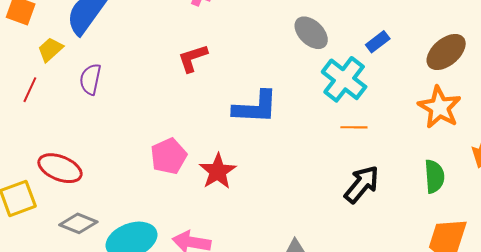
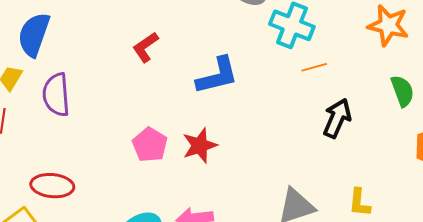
purple semicircle: (90, 79) -> (56, 95), size x1.4
red star: (218, 171) -> (200, 145), turned 30

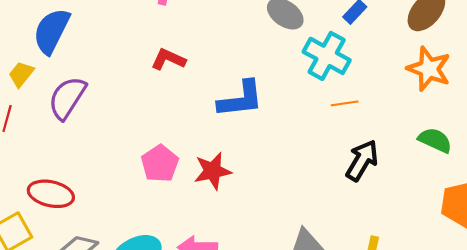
red L-shape: (146, 47) -> (168, 59), turned 52
green semicircle: (402, 91) -> (435, 140), turned -52
purple semicircle: (56, 95) -> (67, 98), turned 30

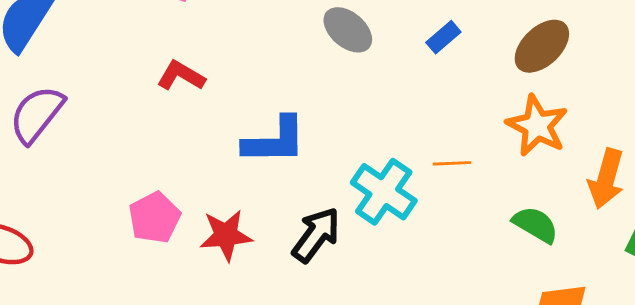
cyan cross: (327, 56) -> (384, 192), moved
orange line: (345, 103) -> (452, 163), moved
black arrow: (362, 160) -> (316, 235), moved

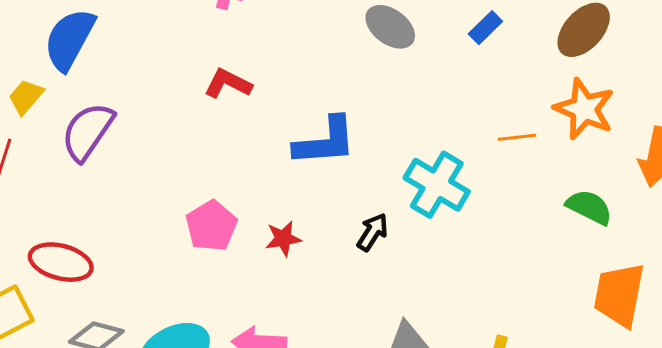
orange line: (452, 163) -> (517, 137), moved
red star: (226, 235) -> (283, 239), size x0.7
black arrow: (316, 235) -> (373, 232), size x0.7

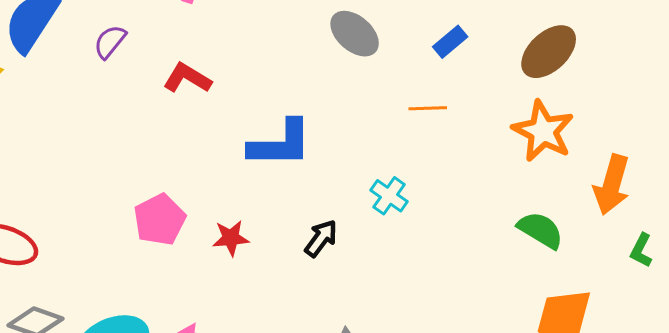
purple semicircle: (88, 131) -> (110, 42), moved, size x0.6
orange line: (517, 137) -> (428, 108), moved
cyan cross: (437, 185) -> (389, 196), size x0.6

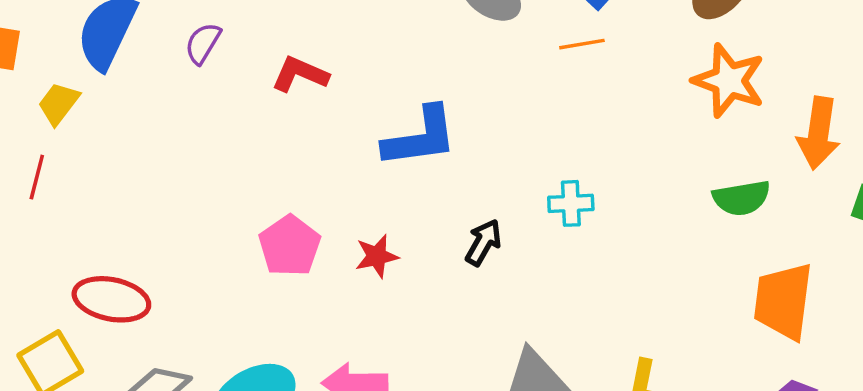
orange line: (428, 108) -> (582, 44), moved
cyan cross: (389, 196) -> (571, 203), moved, turned -30
green semicircle: (541, 230) -> (741, 198), turned 147

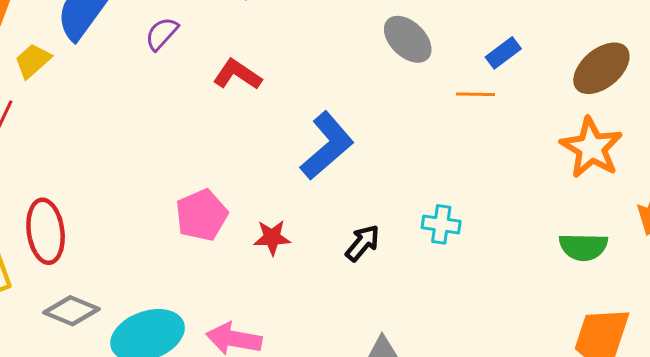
blue L-shape: (420, 137) -> (327, 146), turned -44
red ellipse: (111, 299) -> (46, 231), turned 60

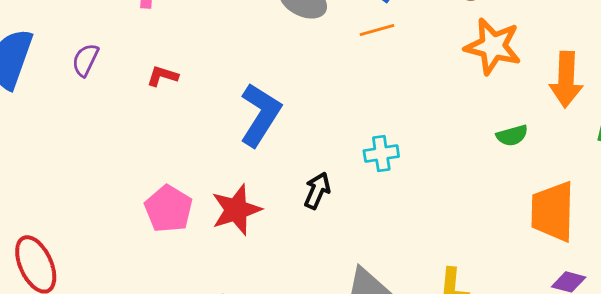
red L-shape: (237, 75) -> (163, 76), size x0.7
red star: (272, 237) -> (236, 210), size x1.5
green semicircle: (583, 247) -> (512, 136), size x0.7

